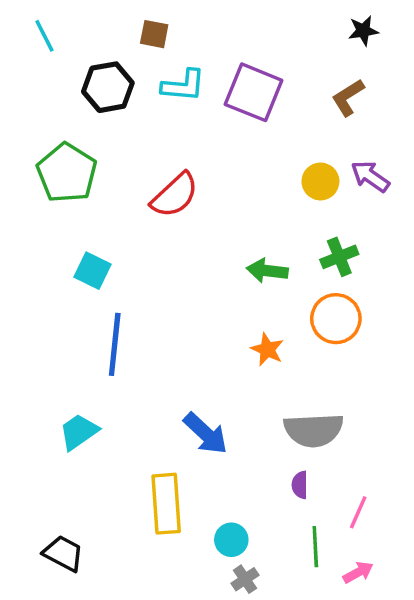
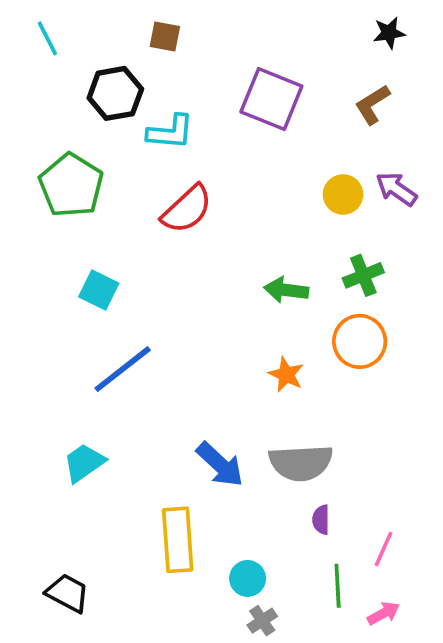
cyan L-shape: (183, 85) -> (170, 132), moved
blue line: (115, 344) -> (123, 369), turned 46
gray semicircle: (314, 430) -> (301, 463), moved

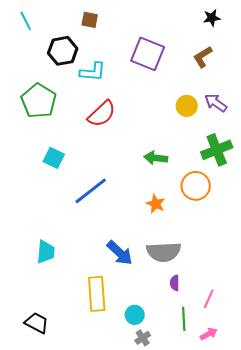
green cross: (363, 275) -> (217, 150), moved, size x1.4
blue line: (123, 369) -> (91, 191), moved
cyan trapezoid: (84, 463) -> (46, 252), turned 130

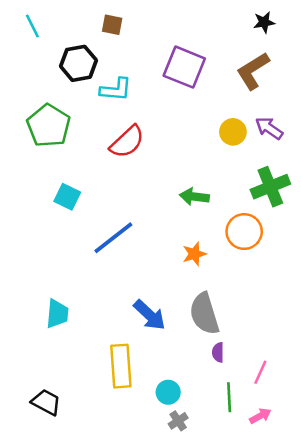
brown L-shape: (203, 57) -> (253, 71), size x1.4
orange star: (156, 204) -> (194, 254), turned 30
gray semicircle: (164, 252) -> (204, 314), turned 76

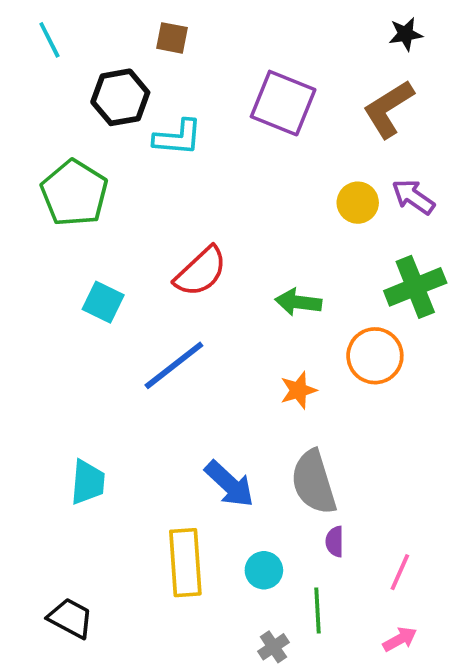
red semicircle: (127, 142) -> (201, 272), moved
cyan circle: (168, 392) -> (264, 570), moved
green line: (229, 397) -> (318, 610), moved

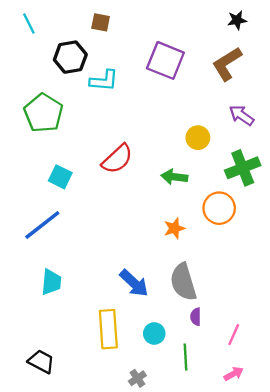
yellow circle: (358, 203) -> (198, 138), moved
blue line: (174, 365) -> (42, 225), moved
gray cross: (273, 647) -> (137, 378), moved

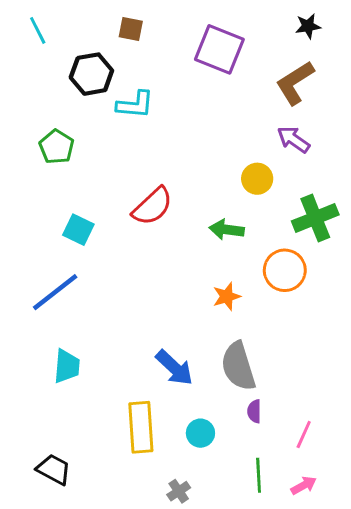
purple square: (165, 60) -> (219, 49), moved
green pentagon: (43, 113) -> (57, 147), size x0.7
purple arrow: (242, 115) -> (293, 139), moved
green line: (186, 357) -> (259, 475), moved

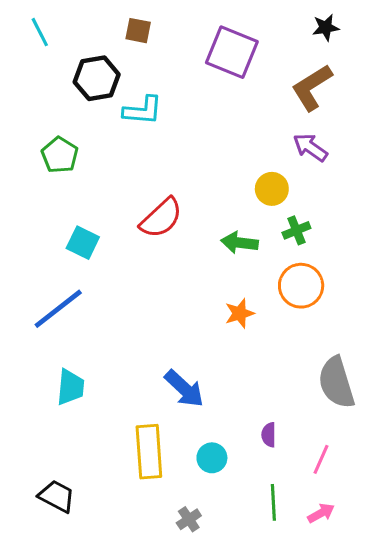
green cross: (315, 218) -> (296, 230), moved, size x0.6
gray semicircle: (238, 366) -> (336, 383), moved

